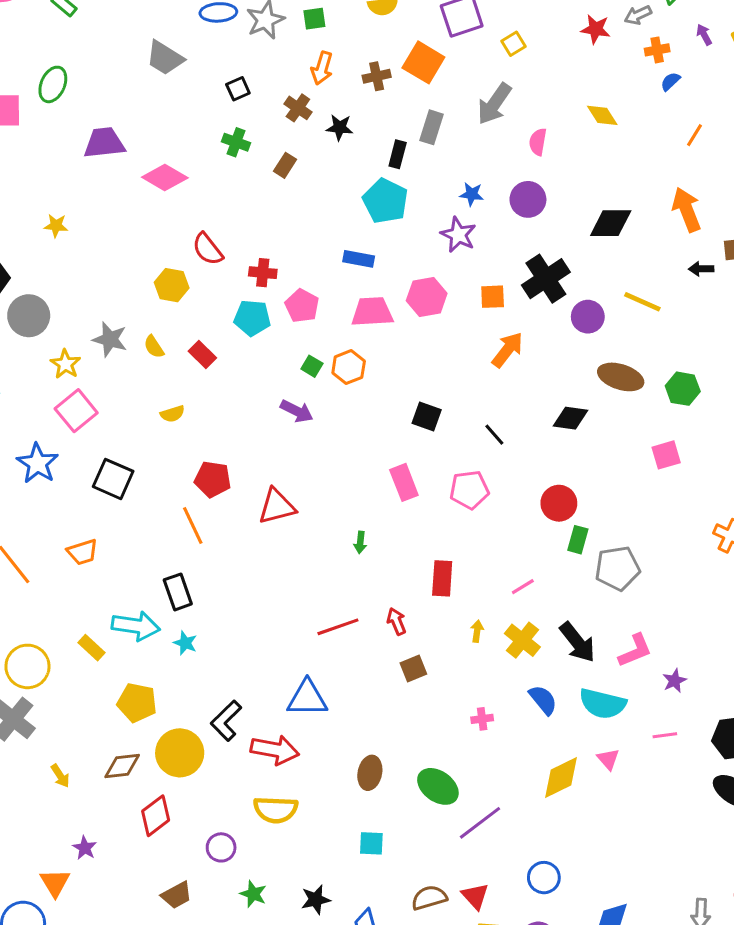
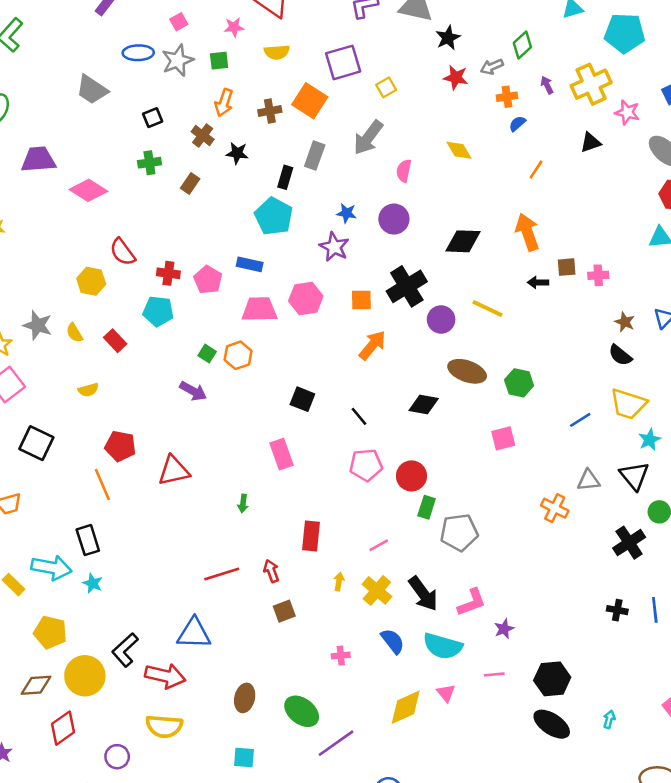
green cross: (236, 142) -> (149, 163), turned -30
pink pentagon: (302, 306) -> (208, 280), moved
pink pentagon: (469, 490) -> (366, 465), moved

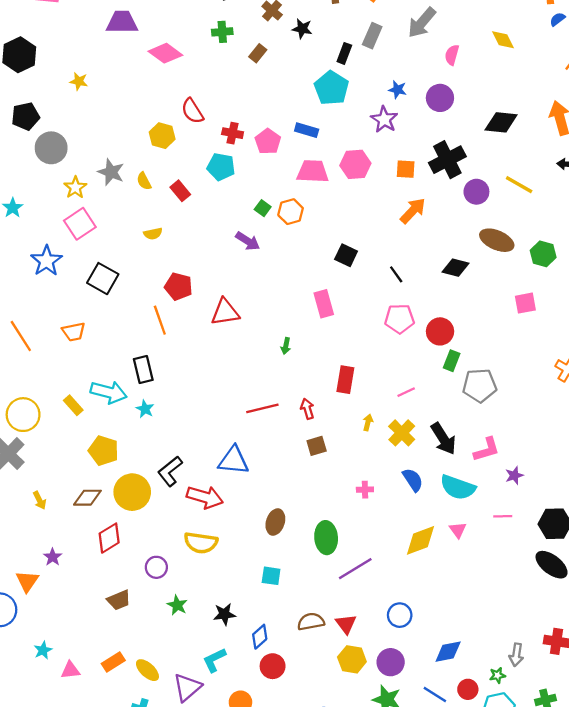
green ellipse: (302, 711) -> (326, 538), turned 44

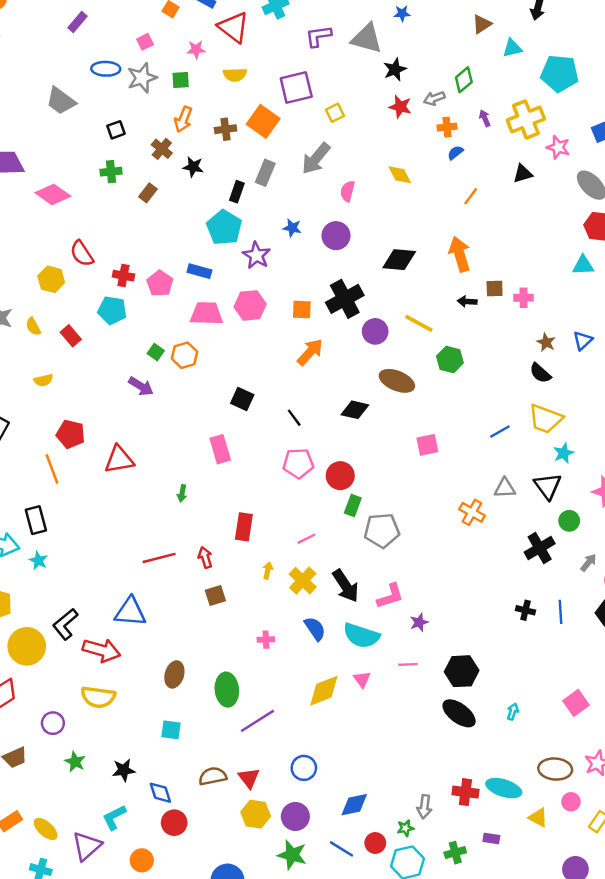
purple star: (384, 119) -> (256, 255), moved
green hexagon: (543, 254) -> (450, 360), moved
blue diamond: (260, 637) -> (160, 793), turned -65

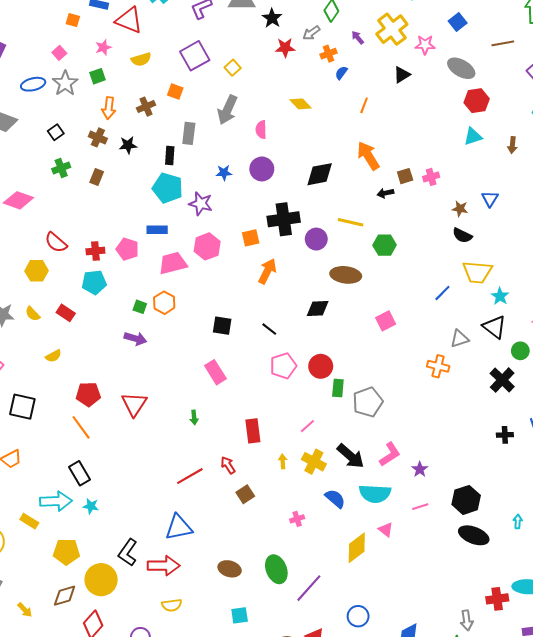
orange square: (263, 121) -> (175, 91), size x0.6
black cross: (345, 299) -> (284, 219), turned 36
red triangle: (119, 460) -> (134, 404), turned -32
brown ellipse: (174, 674) -> (230, 569), turned -75
yellow semicircle: (98, 697) -> (172, 605), size x0.7

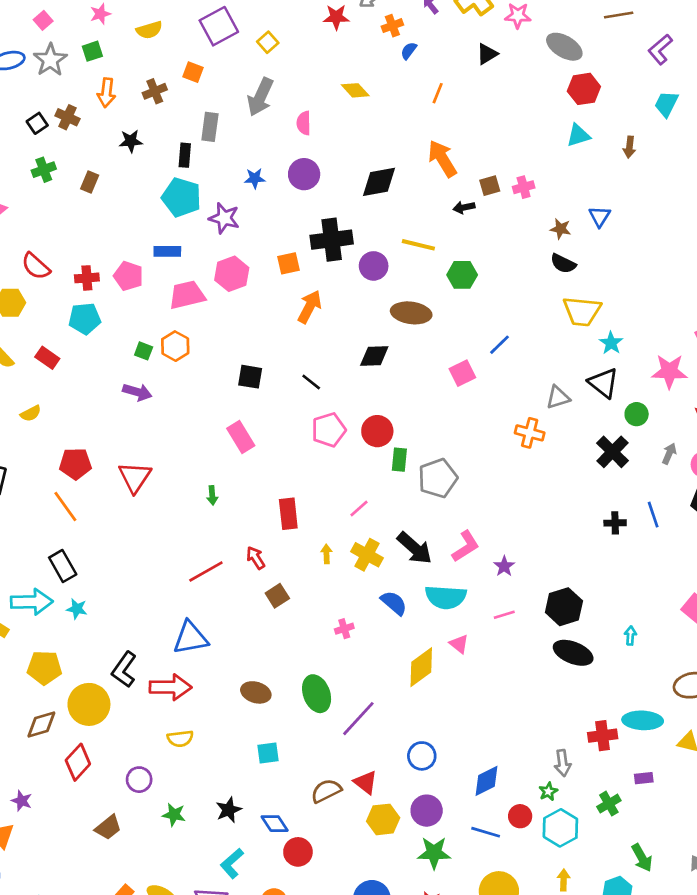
brown cross: (98, 137) -> (67, 117), moved
blue line: (442, 293) -> (500, 345), moved

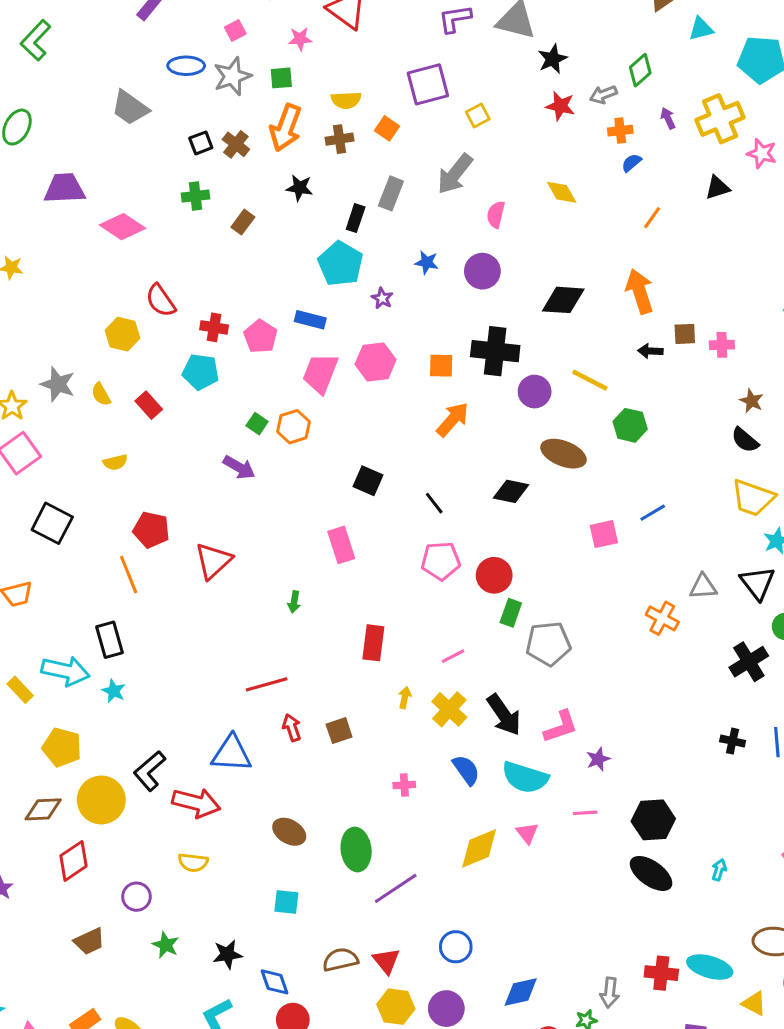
yellow semicircle: (149, 30) -> (346, 100), moved
orange arrow: (106, 93) -> (286, 128), size x1.4
purple star: (224, 218) -> (382, 298), size x0.6
pink trapezoid: (187, 295) -> (320, 373), turned -69
red arrow: (256, 558) -> (292, 728), moved

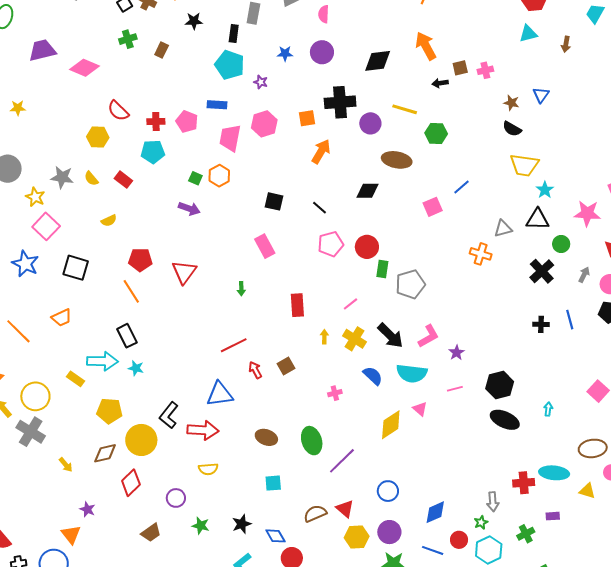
black triangle: (757, 583) -> (538, 219), turned -40

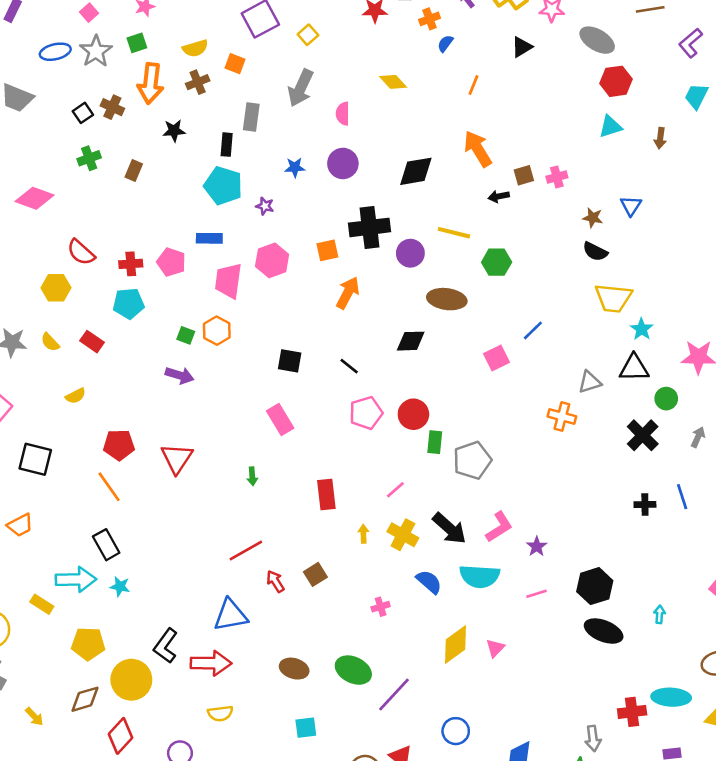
pink triangle: (420, 409) -> (495, 648), moved, turned 35
green ellipse: (312, 441) -> (353, 670), turned -44

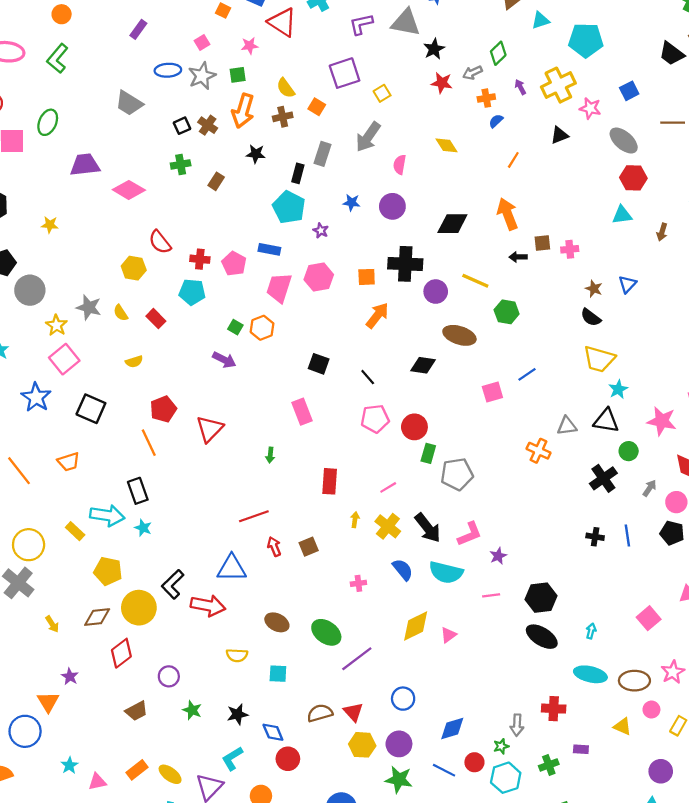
yellow semicircle: (195, 48) -> (286, 88), turned 60
red pentagon: (119, 445) -> (163, 409), turned -30
cyan ellipse: (671, 697) -> (590, 674), moved
yellow semicircle: (220, 713) -> (237, 655), moved

